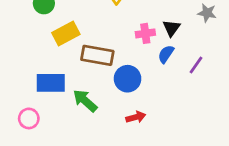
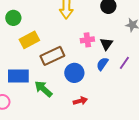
black triangle: (171, 28) -> (106, 44), moved
blue semicircle: (166, 54) -> (102, 64), moved
brown rectangle: (97, 55) -> (52, 56), turned -35

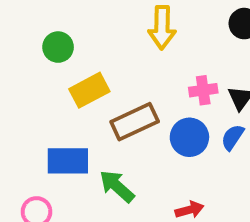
blue circle: (74, 73) -> (189, 137), moved

